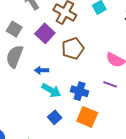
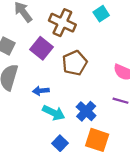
blue cross: (80, 91) -> (86, 111), turned 30

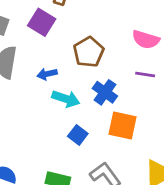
brown pentagon: (75, 63) -> (89, 52), moved

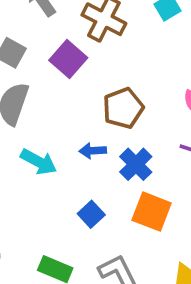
blue arrow: (47, 74) -> (93, 151), moved
cyan arrow: (66, 99) -> (39, 162), moved

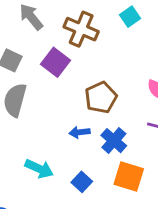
cyan arrow: (39, 162) -> (39, 169), moved

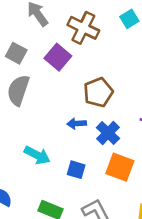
blue square: (82, 182) -> (76, 170), turned -30

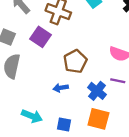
blue cross: (108, 133) -> (97, 91), moved

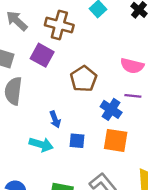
blue arrow: (61, 88) -> (55, 119), moved, turned -96
blue square: (64, 124) -> (77, 141), moved

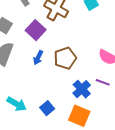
blue arrow: (55, 119) -> (38, 58), moved, turned 32
blue square: (77, 141) -> (47, 108), turned 32

